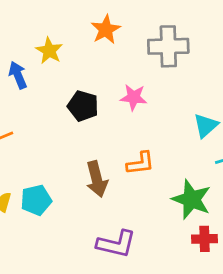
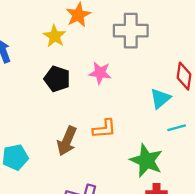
yellow star: (49, 51) -> (55, 36), moved
brown arrow: (97, 179) -> (67, 141), turned 36

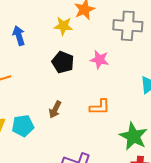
yellow star: (55, 36) -> (63, 26), turned -30
brown arrow: (67, 141) -> (55, 110), moved, size x0.7

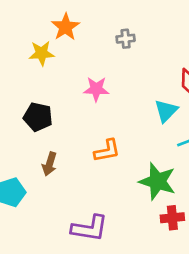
gray cross: (128, 26) -> (126, 39), size x0.5
black pentagon: (63, 62) -> (38, 117), moved

